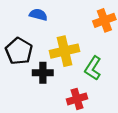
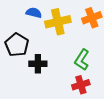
yellow cross: (64, 51) -> (58, 22), moved
red cross: (77, 99) -> (81, 85), moved

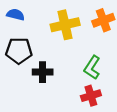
blue semicircle: (34, 13) -> (16, 15), moved
black pentagon: (17, 45) -> (19, 51), turned -30

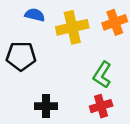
blue semicircle: (16, 15) -> (35, 15), moved
black cross: (43, 72) -> (46, 106), moved

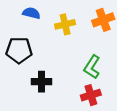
yellow cross: (72, 27) -> (65, 24), size x0.7
black cross: (46, 106) -> (41, 82), moved

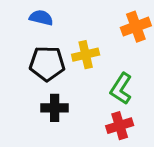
yellow cross: (65, 24) -> (86, 55), moved
black pentagon: (19, 50) -> (47, 64), moved

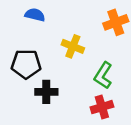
yellow cross: (86, 55) -> (73, 46), turned 35
black pentagon: (47, 64) -> (26, 64), moved

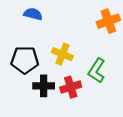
yellow cross: (73, 46) -> (62, 54), moved
red cross: (102, 107) -> (71, 87), moved

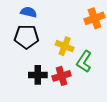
yellow cross: (62, 54) -> (65, 46), moved
black pentagon: (25, 60) -> (27, 37), moved

